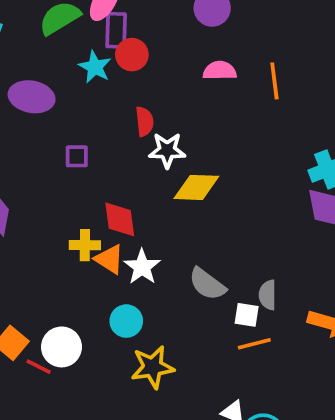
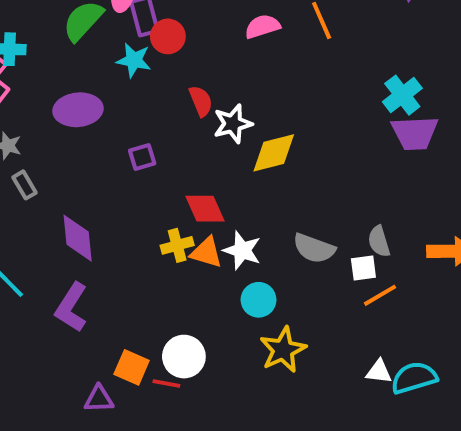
cyan circle: (126, 321) -> (259, 300), moved

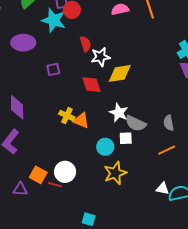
cyan star: (134, 60) -> (54, 20), size x1.4
red diamond: (205, 209) -> (92, 85), moved
yellow cross: (177, 245) -> (67, 116), turned 35
white star: (242, 250) -> (119, 113), moved
white square: (363, 268) -> (126, 138), moved

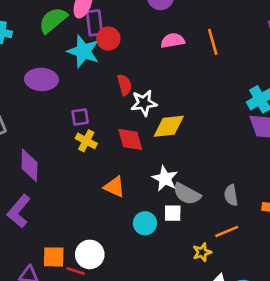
yellow cross: (67, 116) -> (86, 141), moved
yellow star: (115, 173) -> (202, 252), moved, size x0.6
orange square: (38, 175) -> (54, 257), turned -30

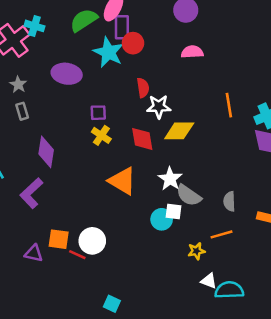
orange line: (213, 42) -> (229, 105), moved
orange triangle: (114, 187) -> (122, 181), size x1.4
cyan circle: (145, 223) -> (162, 219), moved

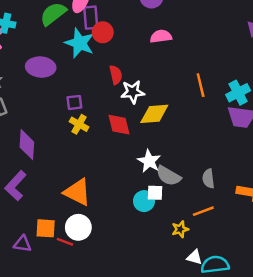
orange triangle: (122, 181) -> (77, 192), moved

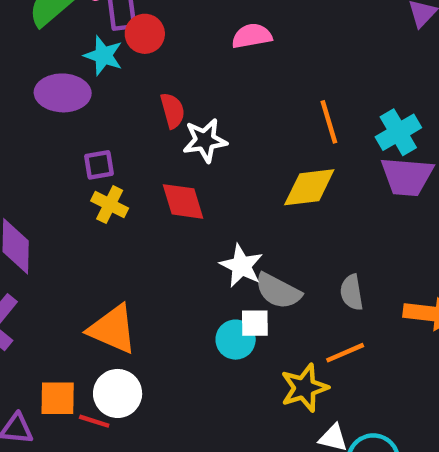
cyan star: (80, 43) -> (103, 56), size x0.7
purple ellipse: (41, 67) -> (63, 93), moved
yellow diamond: (154, 114) -> (309, 187), moved
yellow star: (180, 229) -> (304, 388), size x1.5

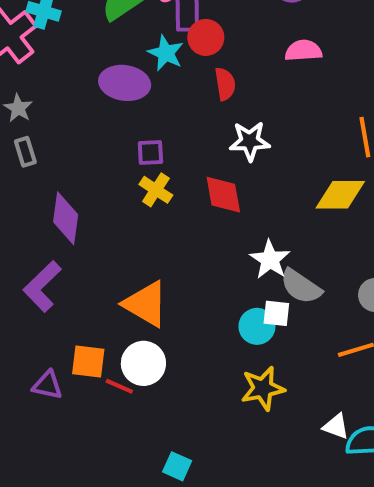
red semicircle: (173, 111) -> (225, 84), moved
yellow star: (304, 388) -> (263, 388), moved

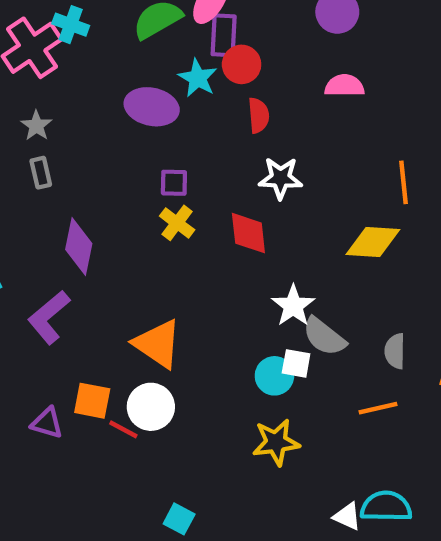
white triangle: (336, 426) -> (347, 516), moved

